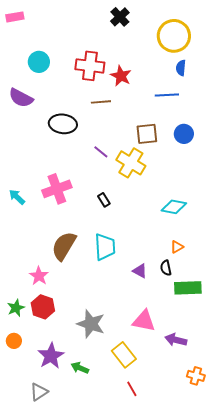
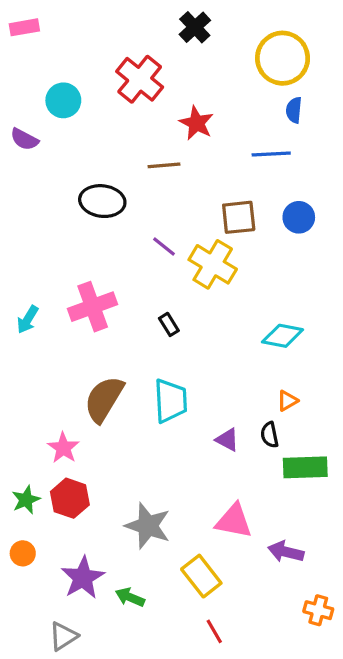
red cross: (90, 66) -> (140, 79), moved, turned 32
purple semicircle: (21, 98) -> (24, 139), moved, size x0.7
cyan arrow: (17, 197) -> (28, 320), turned -102

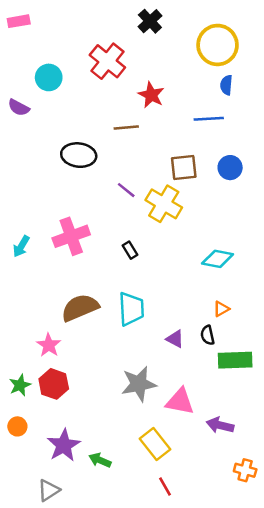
brown semicircle: (104, 399) -> (80, 308), turned 36
gray star: (148, 526) -> (139, 384), moved, turned -30

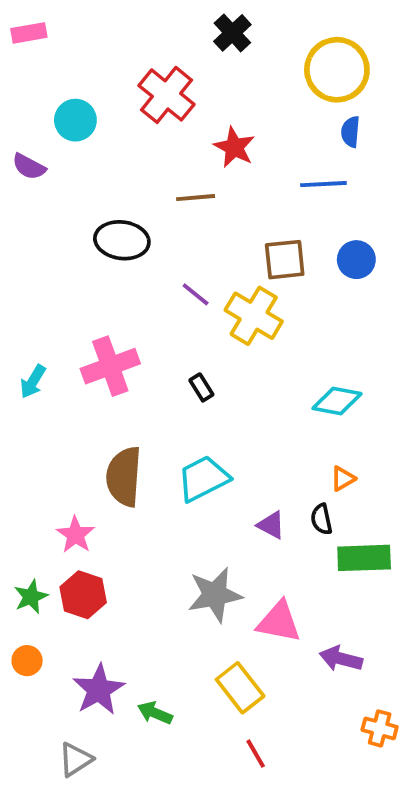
brown semicircle: (80, 308) -> (124, 477), turned -63
cyan trapezoid: (131, 309) -> (203, 479), turned -114

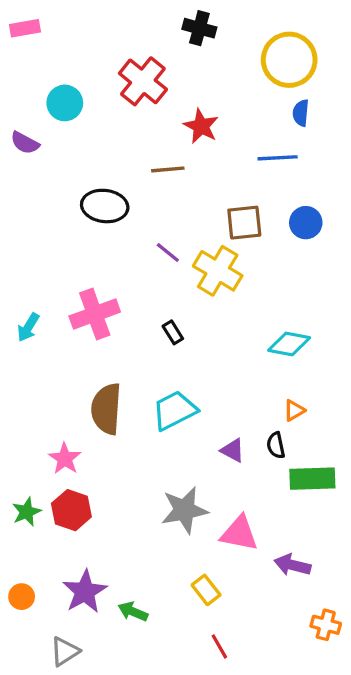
black cross: (232, 33) -> (199, 28), turned -32
orange circle: (27, 661) -> (22, 597), moved
yellow rectangle: (240, 688) -> (206, 590), size x0.7

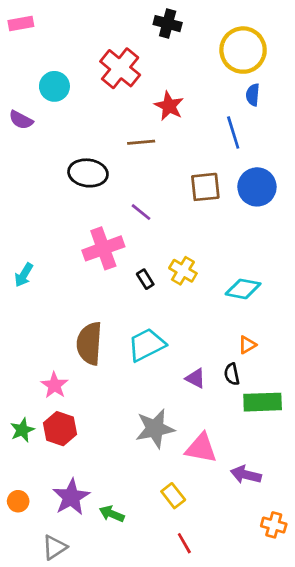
blue line: (278, 158) -> (233, 132), turned 76
blue circle: (306, 223) -> (257, 187), size x1.4
yellow cross: (218, 271) -> (183, 271), moved, size x0.7
pink cross: (95, 314) -> (103, 248), moved

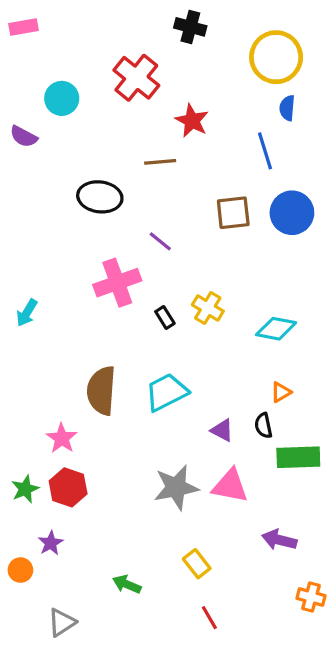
pink triangle: (201, 448) -> (230, 486), moved
purple star: (71, 497) -> (51, 543), moved, size x0.6

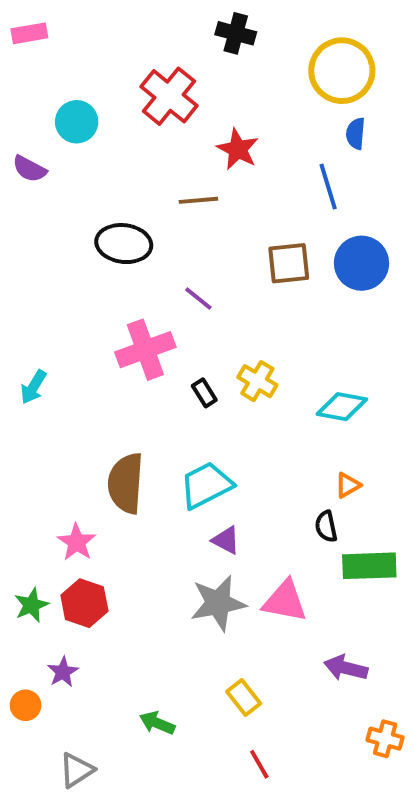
purple triangle: (222, 430) -> (226, 540), moved

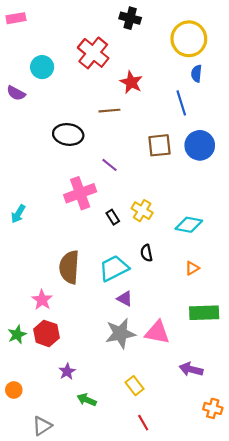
black semicircle: (326, 526) -> (146, 253), moved
purple star: (63, 672) -> (67, 371), moved

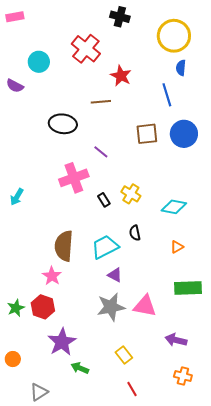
pink star: (42, 300) -> (52, 276), moved
purple star: (67, 371) -> (62, 342), size x1.8
orange cross: (213, 408) -> (183, 376), moved

